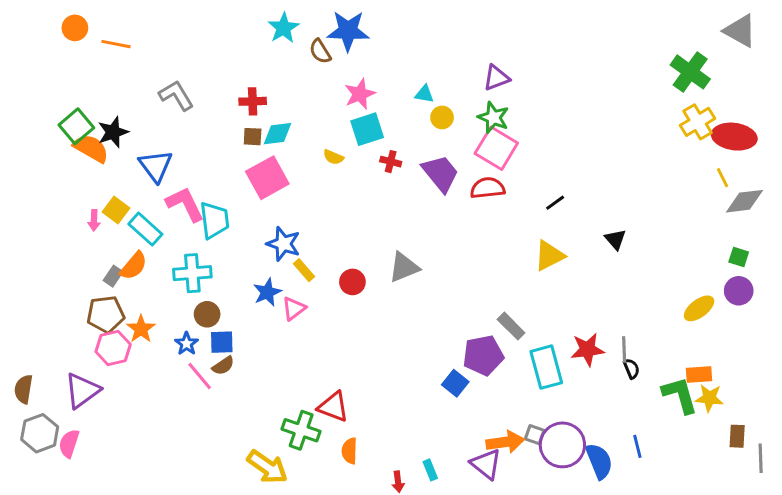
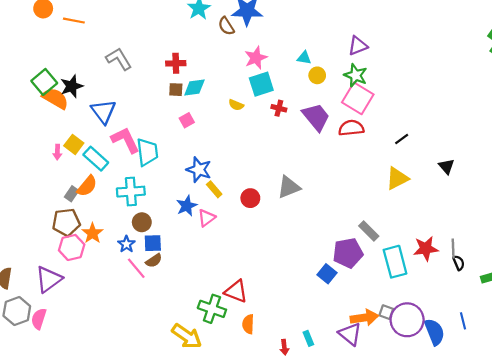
pink square: (267, 178) -> (187, 120), size x0.5

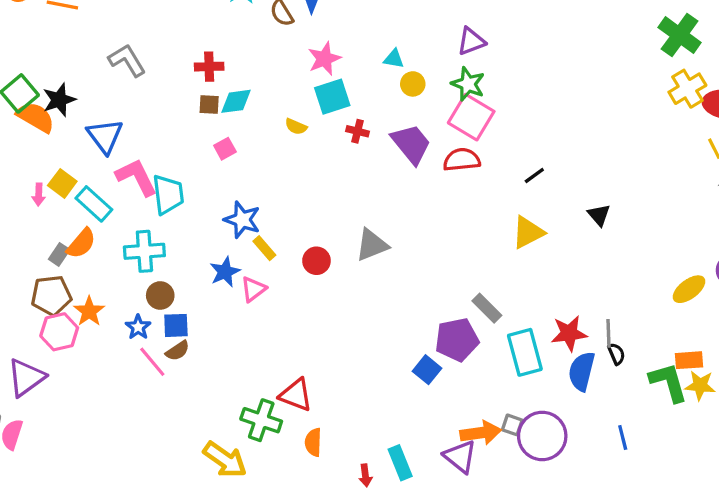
blue semicircle: (434, 332) -> (582, 371), moved, turned -144
cyan rectangle: (308, 338) -> (400, 463), size x1.5

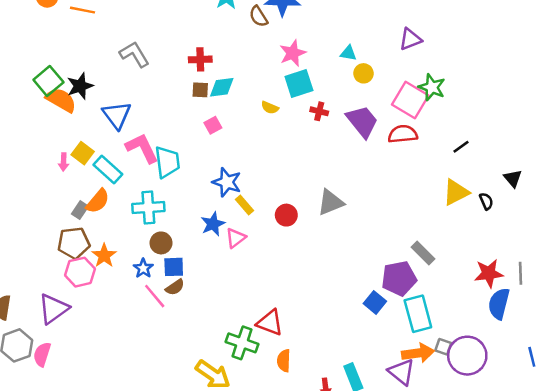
green star: (468, 84) -> (432, 87), moved
cyan rectangle: (525, 352) -> (418, 314), moved
black semicircle: (616, 354) -> (486, 201), moved

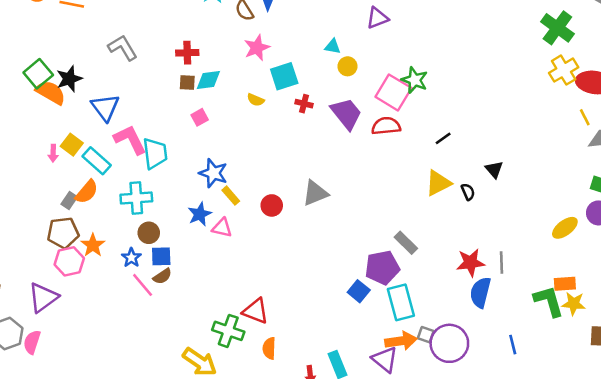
purple triangle: (410, 39) -> (377, 18), moved
pink star: (293, 53) -> (257, 48), moved
pink triangle: (236, 238) -> (222, 228), turned 50

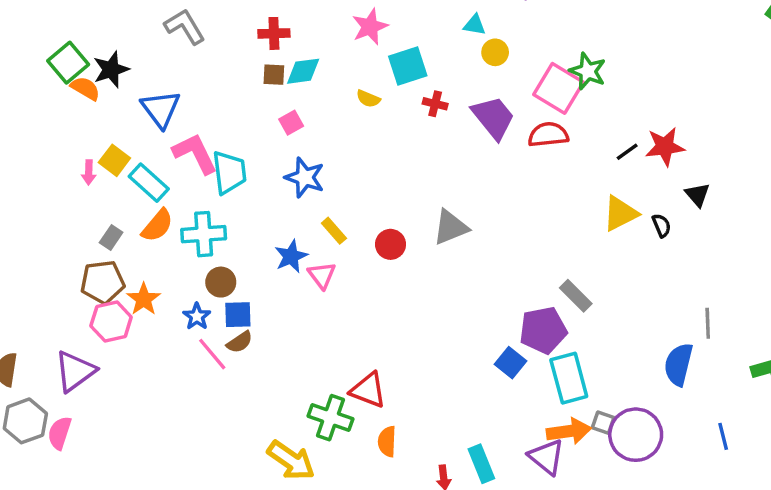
orange semicircle: (51, 92) -> (85, 88), size x0.7
blue star: (213, 173) -> (305, 177), moved
orange semicircle: (87, 192) -> (157, 225), moved
pink triangle: (222, 228) -> (322, 275), turned 40
red star: (470, 263) -> (665, 147), moved

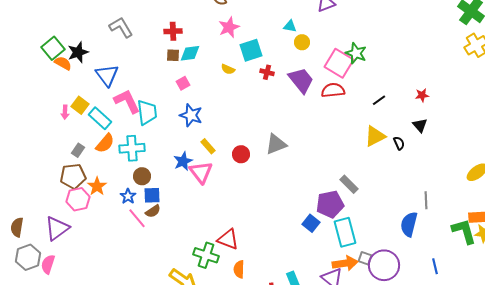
red star: (665, 147) -> (422, 95), moved, size x0.6
pink triangle: (322, 275) -> (201, 172), size x1.4

